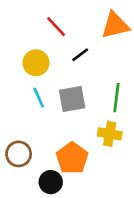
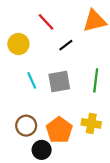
yellow circle: (36, 63) -> (18, 44), moved
yellow cross: (110, 134) -> (91, 123), moved
brown circle: (19, 154) -> (26, 126), moved

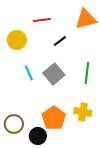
red line: (46, 22) -> (42, 20), turned -54
gray square: (59, 82) -> (54, 74), turned -30
brown circle: (26, 126) -> (14, 124), moved

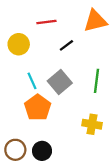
orange pentagon: (54, 118) -> (38, 108), moved
brown circle: (14, 124) -> (15, 150), moved

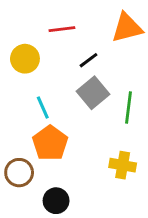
gray square: (60, 82) -> (93, 93), moved
brown circle: (15, 150) -> (19, 173), moved

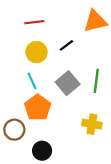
red line: (62, 29) -> (34, 22), moved
yellow circle: (25, 59) -> (36, 52), moved
gray square: (93, 93) -> (68, 83), moved

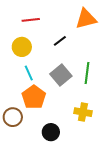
yellow circle: (36, 52) -> (22, 47), moved
black circle: (42, 151) -> (51, 132), moved

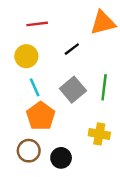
brown circle: (13, 117) -> (29, 151), moved

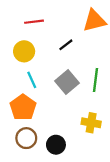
orange pentagon: (41, 116) -> (23, 107), moved

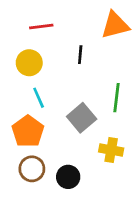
black line: (66, 45) -> (80, 55), turned -48
gray square: (67, 82) -> (82, 118), moved

